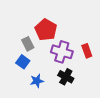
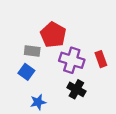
gray rectangle: (28, 44) -> (32, 51), turned -56
blue star: (37, 81) -> (38, 102), moved

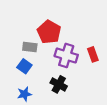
black cross: (76, 89) -> (59, 84), moved
blue star: (38, 102) -> (24, 94), moved

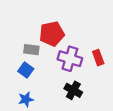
red pentagon: (49, 32) -> (52, 34), turned 30
black cross: (59, 84) -> (73, 90), moved

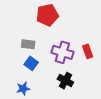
red pentagon: (52, 34) -> (47, 15), moved
blue square: (26, 70) -> (31, 63), moved

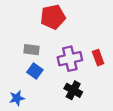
purple cross: (62, 52) -> (70, 59), turned -30
blue star: (23, 89) -> (17, 98), moved

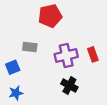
blue square: (35, 71) -> (13, 67), moved, turned 32

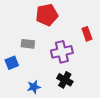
red rectangle: (93, 54) -> (87, 34), moved
blue star: (16, 93) -> (34, 87), moved

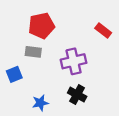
red pentagon: (47, 15) -> (42, 26), moved
red rectangle: (87, 34) -> (103, 30), moved, turned -32

